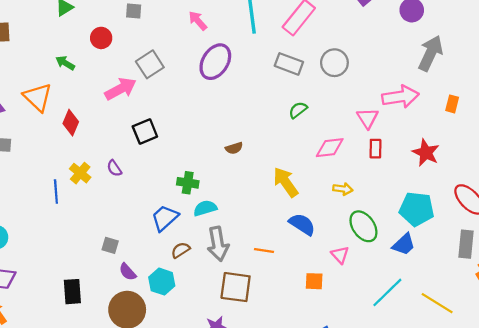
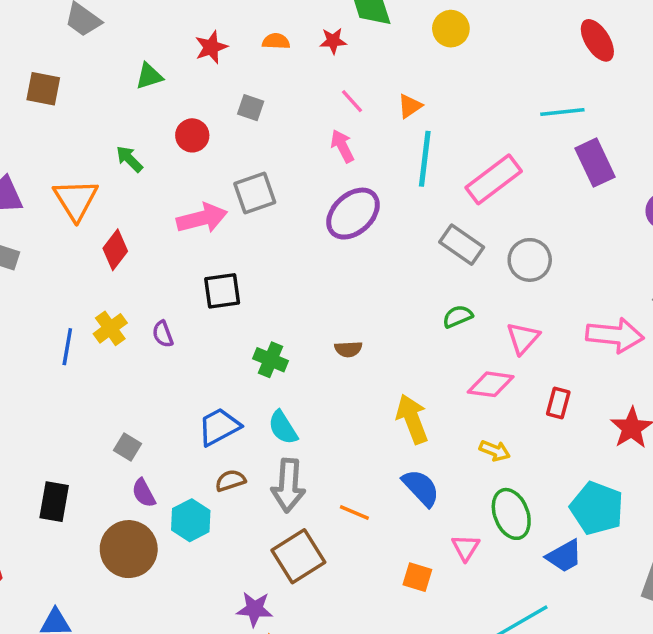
pink triangle: (368, 118) -> (523, 338), moved
green cross: (188, 183) -> (271, 360), moved
cyan semicircle: (205, 208) -> (283, 428), turned -120
brown square: (236, 287) -> (298, 556), turned 36

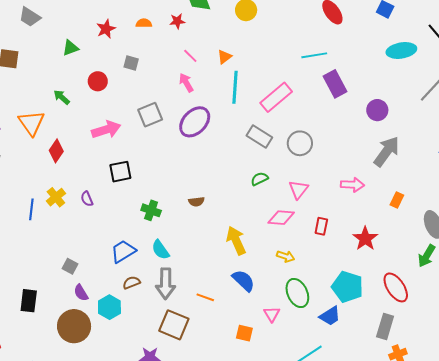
gray square: (255, 193) -> (150, 115), moved
pink arrow: (615, 335) -> (352, 185), size x0.7
brown square: (298, 556) -> (174, 325), turned -32

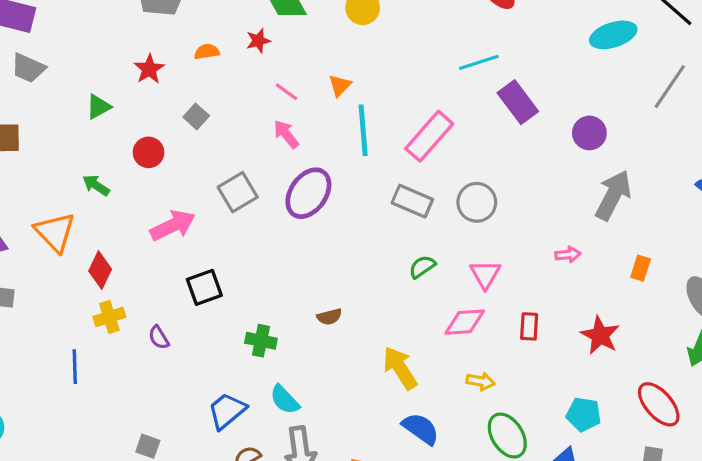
gray square: (131, 63) -> (196, 116), turned 35
pink arrow: (352, 185) -> (568, 255), size x0.7
yellow cross: (56, 197) -> (109, 317), moved, turned 30
cyan pentagon: (347, 287) -> (584, 414), size x0.7

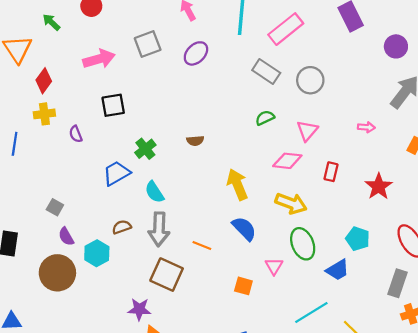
purple ellipse: (308, 193) -> (196, 53), size x0.7
green cross: (261, 341) -> (145, 149), turned 30
yellow arrow: (481, 381) -> (291, 203), size x1.6
blue trapezoid: (227, 411) -> (116, 173), moved

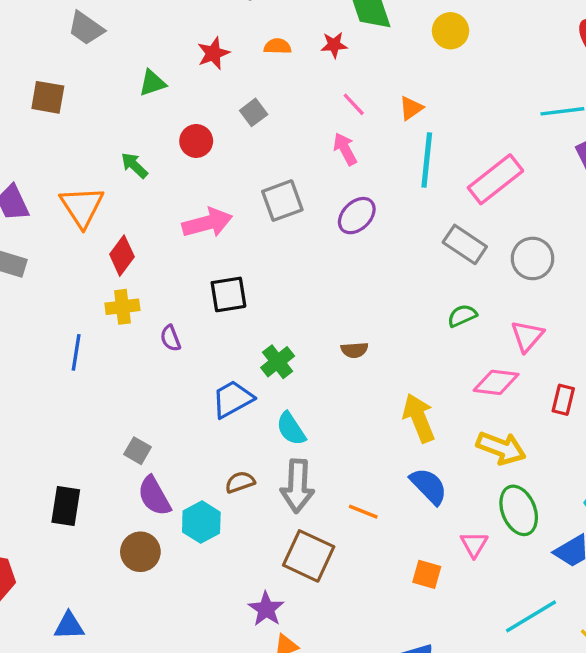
purple semicircle: (66, 237) -> (154, 496), size x1.4
brown circle: (57, 273) -> (140, 552), size x0.7
purple star: (139, 309) -> (266, 609), turned 30

